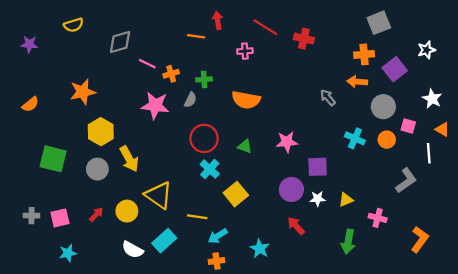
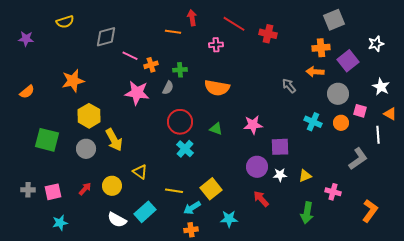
yellow square: (236, 194) -> (211, 189), moved
yellow triangle: (159, 195) -> (140, 172), size x0.6
cyan star: (260, 249) -> (229, 219), turned -30

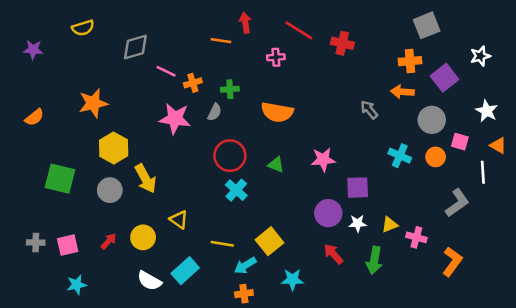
pink cross: (333, 192) -> (416, 237), moved
orange L-shape: (370, 211) -> (452, 262), moved
green arrow: (307, 213) -> (374, 260), moved

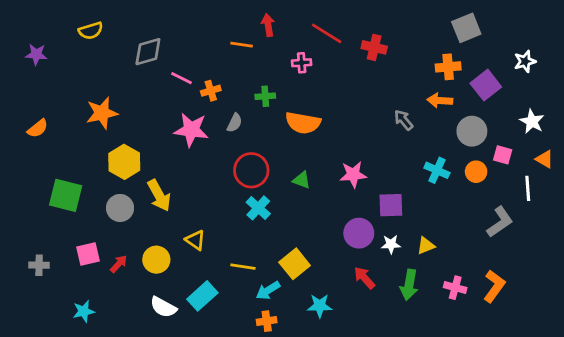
green cross: (230, 89) -> (265, 96), moved
pink cross: (416, 237) -> (455, 288), moved
pink square: (68, 245) -> (88, 254), moved

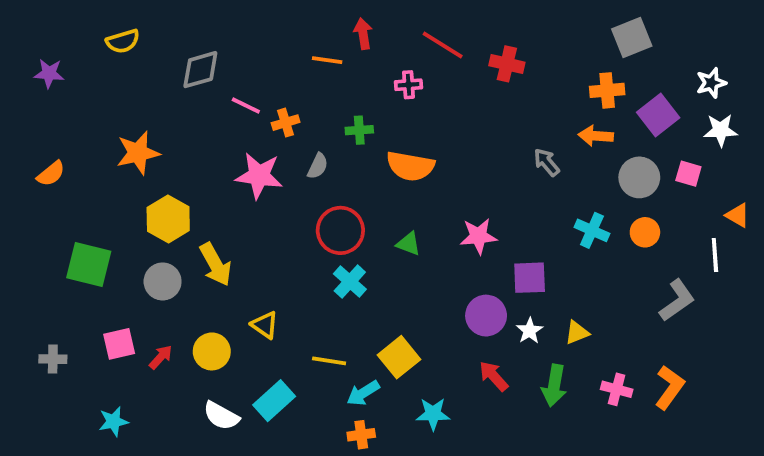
white star: (532, 121) -> (721, 130), moved, turned -30
pink square: (503, 155) -> (688, 174), moved
white star: (391, 244) -> (530, 331), turned -30

